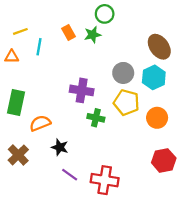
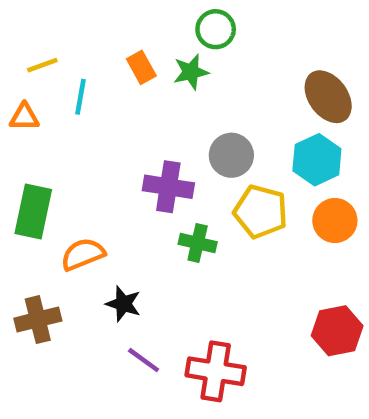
gray circle: (123, 73) -> (231, 155), moved
orange circle: (157, 118) -> (335, 221), moved
brown cross: (18, 155) -> (38, 320), turned 30

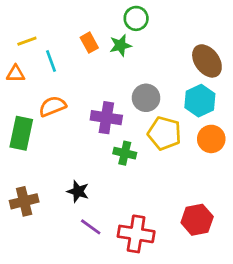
cyan line: (81, 97) -> (51, 61), turned -30
orange semicircle: (83, 254) -> (52, 106), moved
red hexagon: (337, 331) -> (197, 220), moved

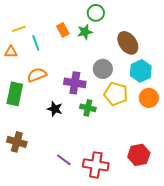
brown ellipse: (207, 61) -> (128, 43), moved
black star: (78, 191) -> (55, 109), moved
brown cross: (24, 201) -> (17, 142), turned 30

